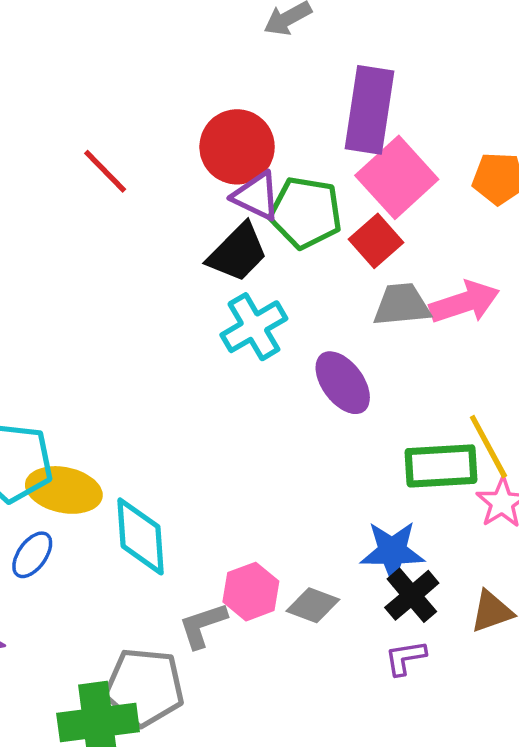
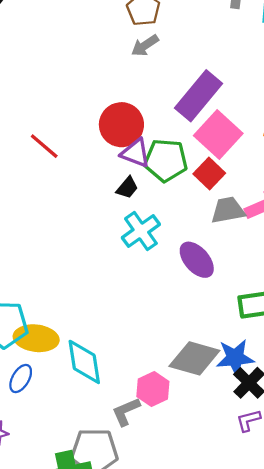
purple rectangle: (369, 110) -> (198, 96), turned 36
black trapezoid: (238, 253) -> (127, 188), size x0.6
gray diamond: (313, 605) -> (194, 358), moved, size x1.6

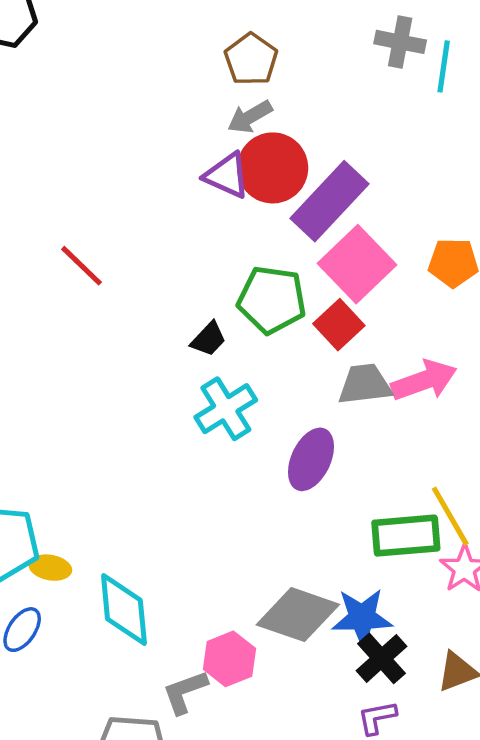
red circle: (121, 125) -> (273, 168), moved
purple triangle: (135, 153) -> (227, 176), moved
purple ellipse: (197, 260) -> (311, 459), turned 63
yellow ellipse: (36, 338) -> (50, 568), size x0.6

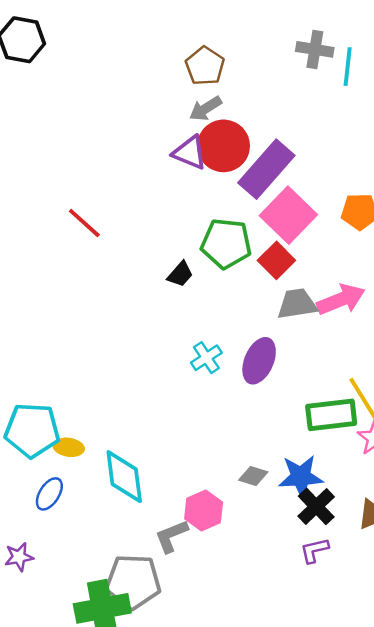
cyan cross: (226, 409) -> (206, 358), moved, size x0.7
gray diamond: (298, 615) -> (253, 476), size x0.5

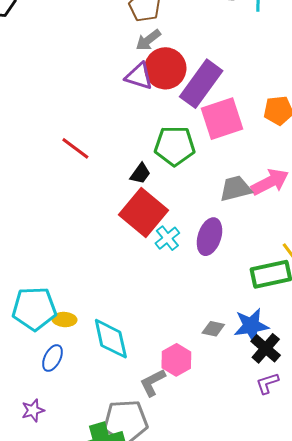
pink square: (288, 215) -> (222, 119), turned 33
red line: (84, 223) -> (75, 148), moved
red square: (276, 260) -> (144, 212), moved, size x1.6

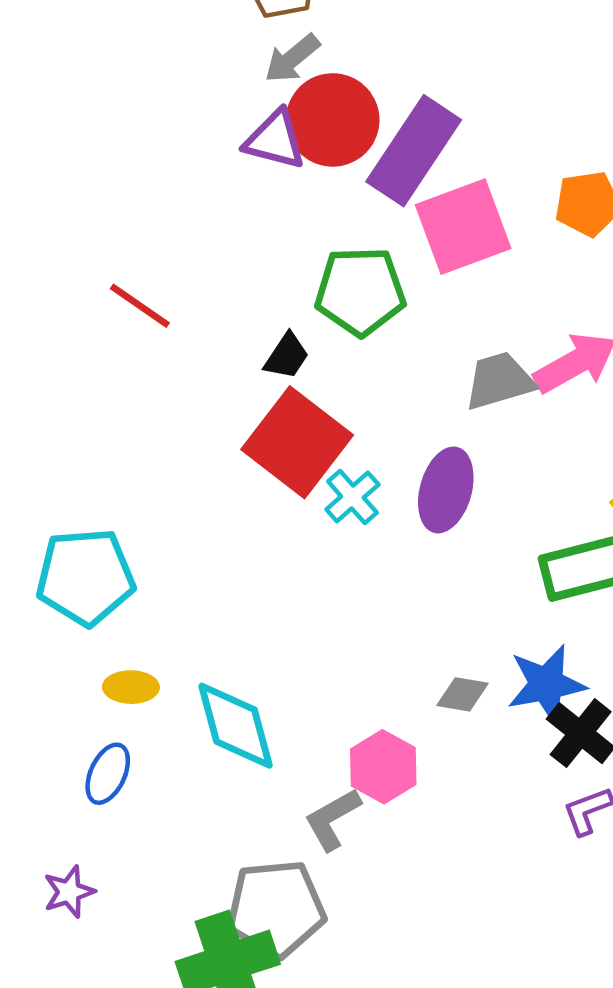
cyan pentagon: (34, 309) -> (85, 577), moved

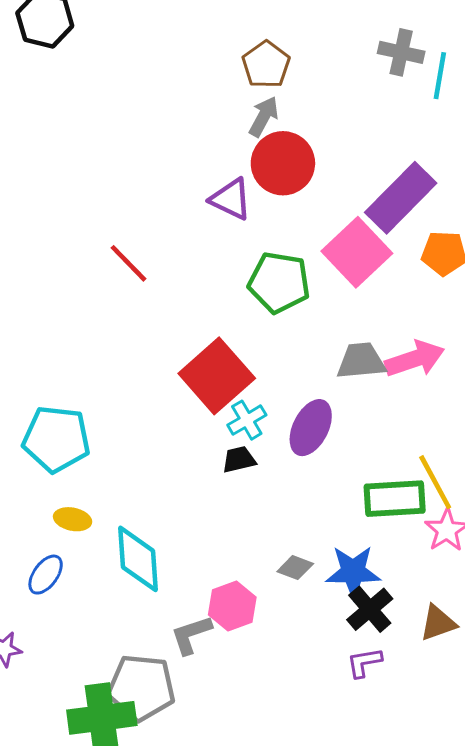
gray arrow: (292, 59) -> (264, 117), turned 147
purple triangle: (275, 140) -> (231, 199), moved
purple rectangle: (414, 151) -> (401, 198), moved
pink square: (463, 227) -> (357, 252), turned -34
black trapezoid: (287, 356) -> (239, 459), moved, turned -148

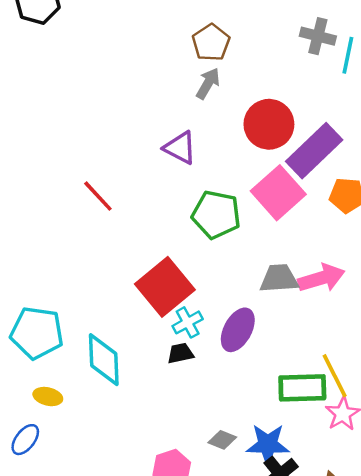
red circle: (283, 163) -> (269, 124), moved
cyan diamond: (138, 559) -> (104, 360), moved

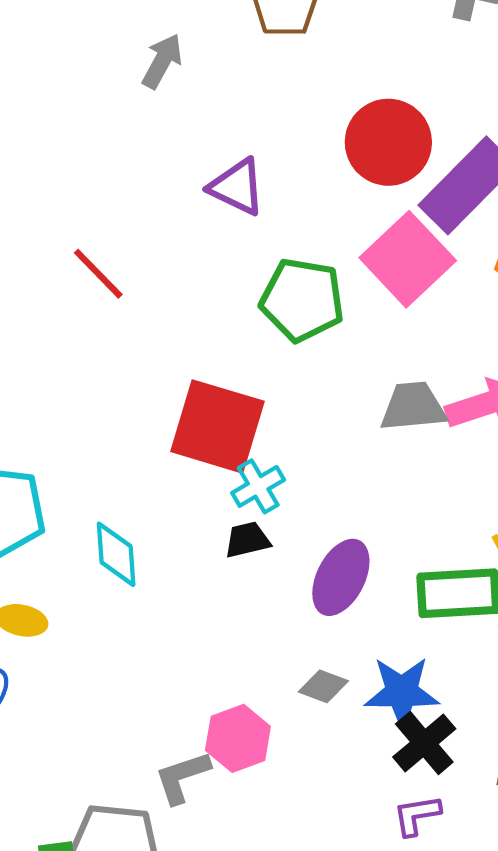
gray arrow: (208, 83) -> (162, 61), moved
red square: (165, 287) -> (217, 426), turned -32
purple ellipse: (238, 330) -> (341, 577), moved
cyan diamond: (104, 360) -> (116, 554), size x0.7

